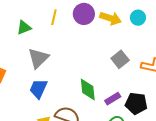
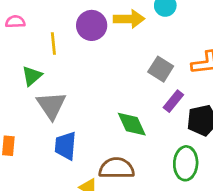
green triangle: (24, 28) -> (32, 76), moved
purple rectangle: (113, 99) -> (173, 101), moved

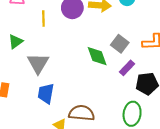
green triangle: (32, 76) -> (16, 42), moved
green diamond: (132, 124) -> (97, 56), moved

